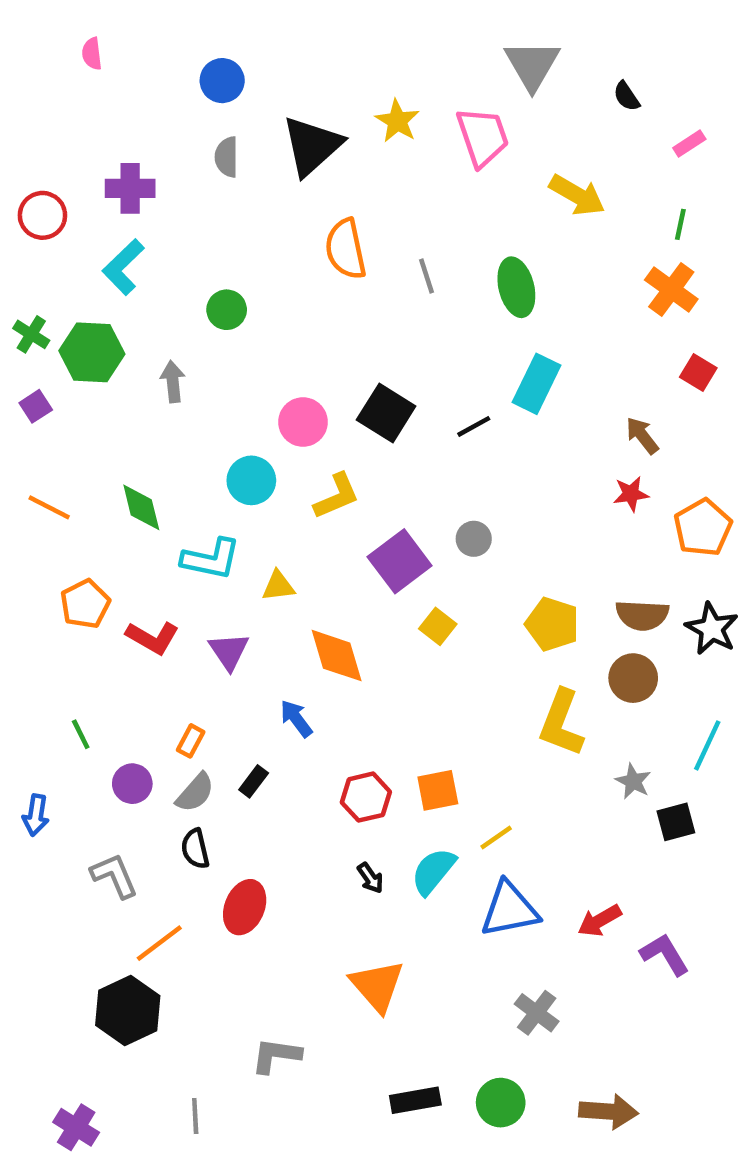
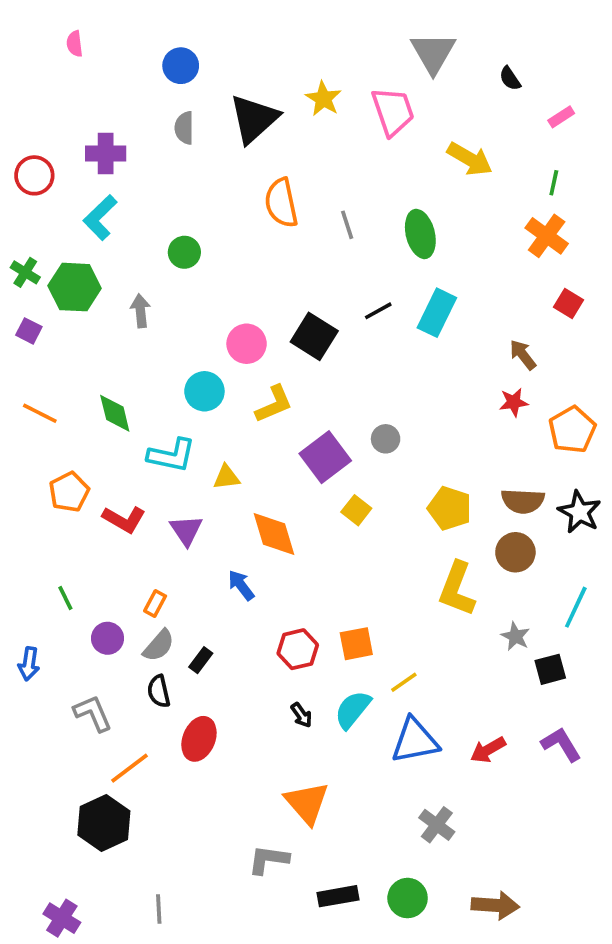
purple square: (36, 406) -> (29, 331), turned -30
black line: (474, 426) -> (378, 311), moved
black rectangle: (254, 781) -> (201, 660), moved
purple L-shape: (665, 954) -> (561, 744), moved
gray L-shape: (276, 1055) -> (268, 860), moved

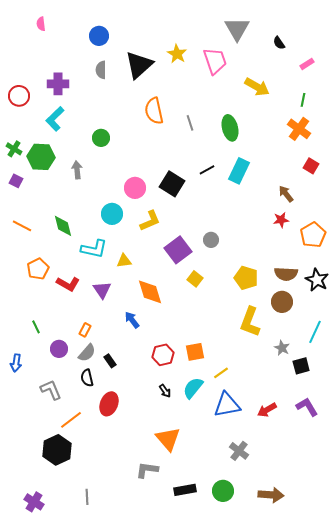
black rectangle: (201, 660) -> (110, 361), turned -72

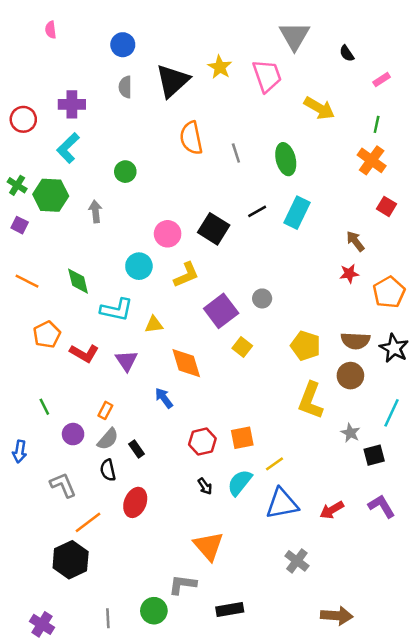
green circle: (223, 491) -> (154, 611), moved

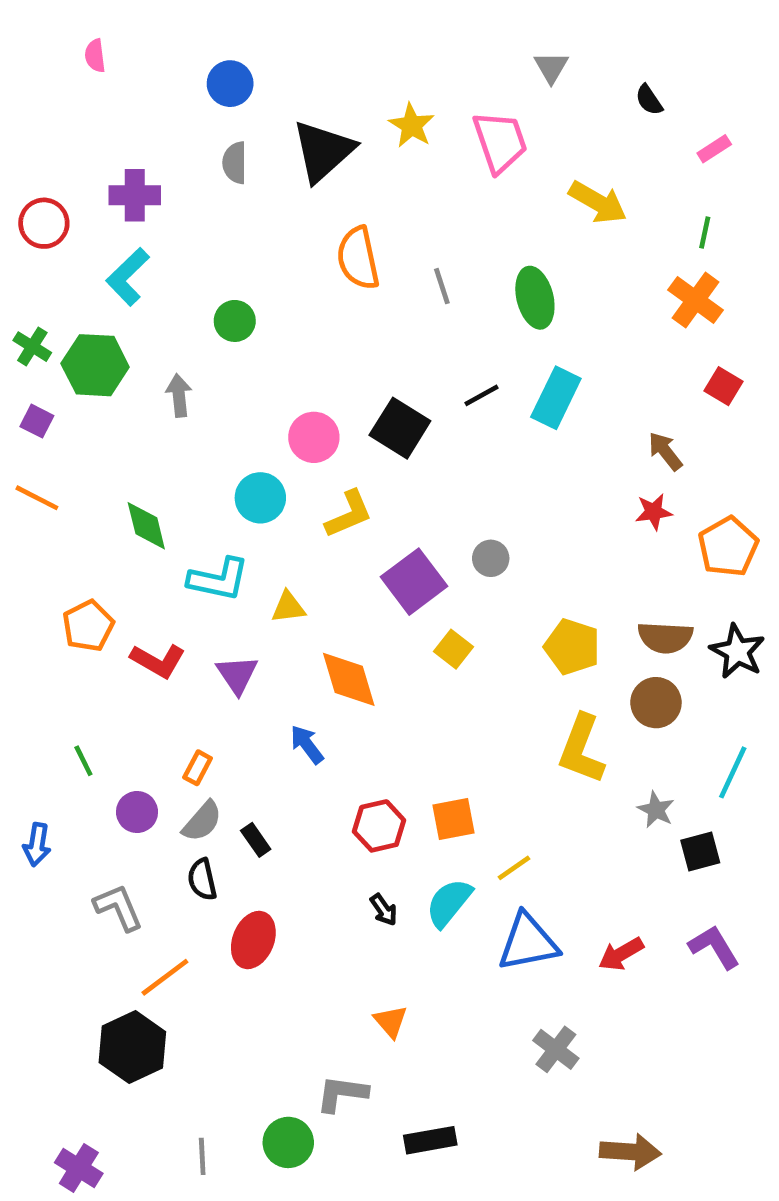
gray triangle: (294, 36) -> (551, 67), size x0.6
orange line: (27, 281) -> (37, 498), moved
orange triangle: (209, 546) -> (391, 1021), size x0.6

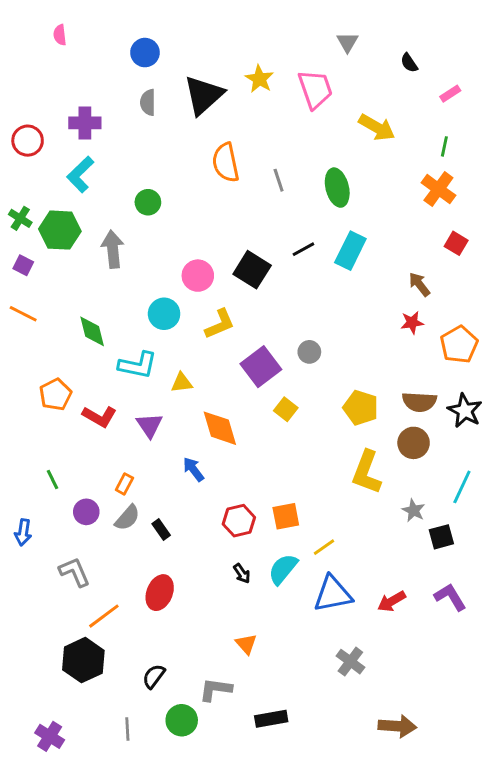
gray arrow: (179, 395) -> (113, 249), size x1.4
black semicircle: (202, 879) -> (154, 676), moved, turned 50

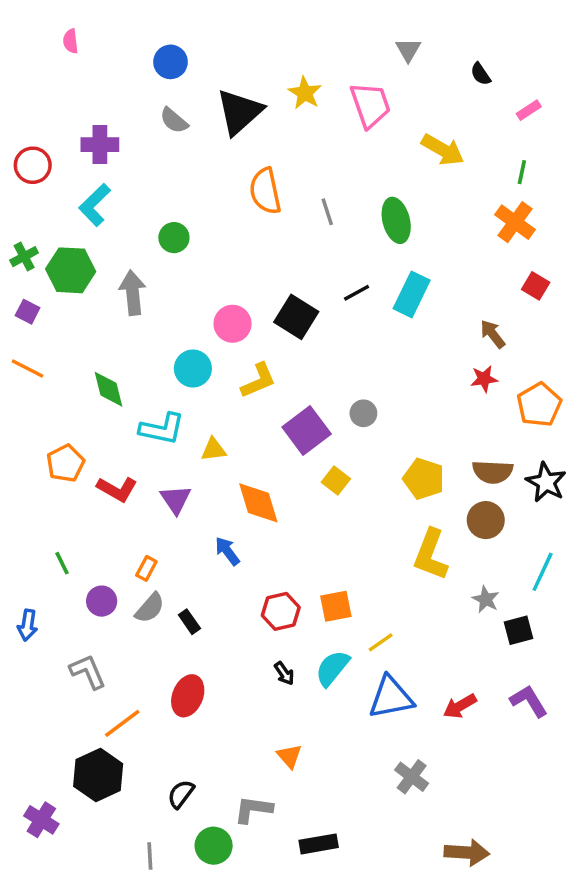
gray semicircle: (148, 102) -> (174, 120), turned -50
green cross: (20, 218) -> (24, 257), turned 30
purple cross: (50, 736) -> (41, 820), moved

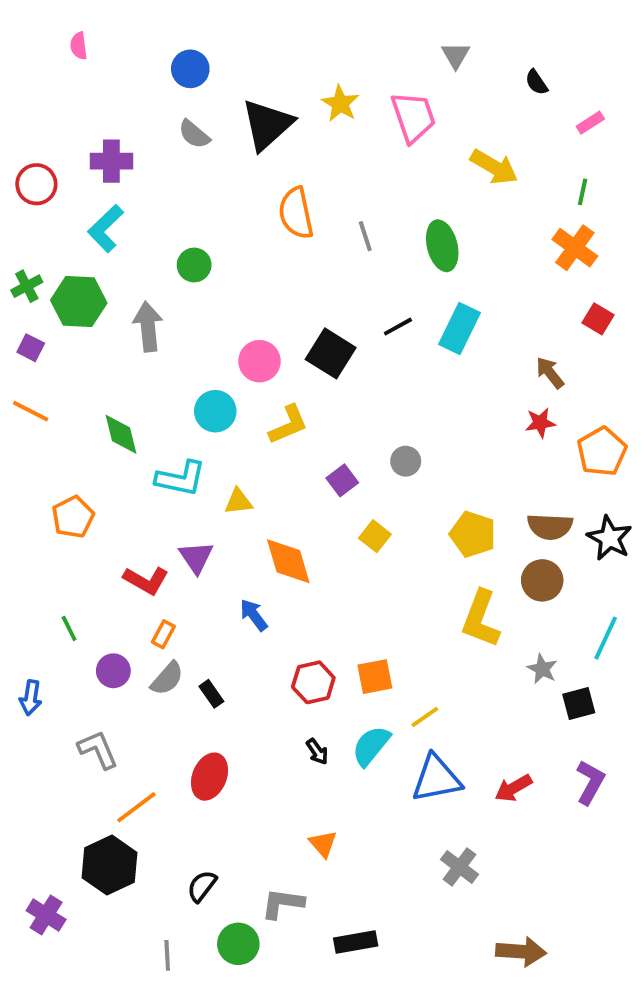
purple square: (307, 431) -> (342, 480), size x0.6
red L-shape: (117, 489) -> (146, 580), moved
purple L-shape: (529, 701) -> (590, 782), turned 60

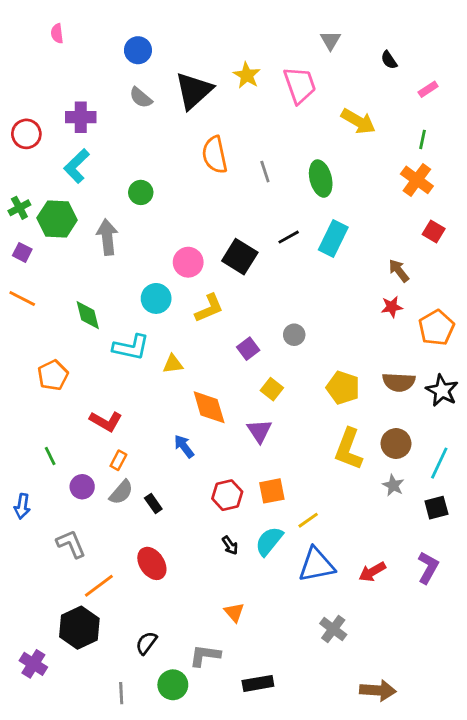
purple triangle: (196, 557) -> (259, 431), moved
brown circle: (542, 580) -> (396, 444), moved
black square: (579, 703) -> (436, 508), moved
red ellipse: (209, 777) -> (152, 563), turned -56

